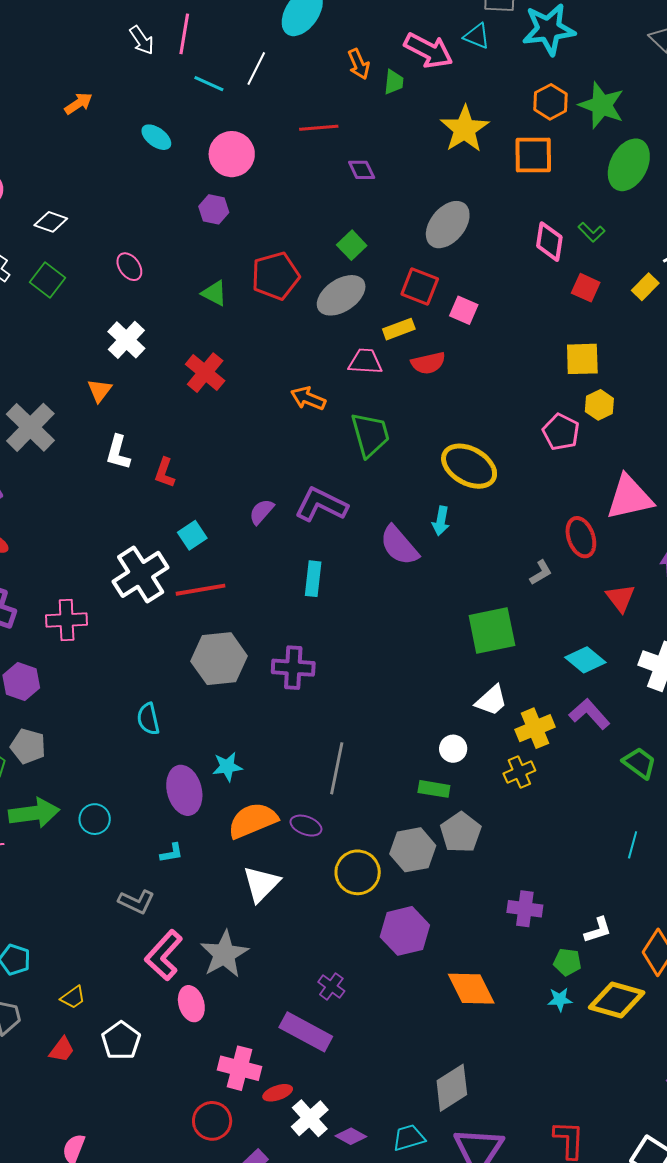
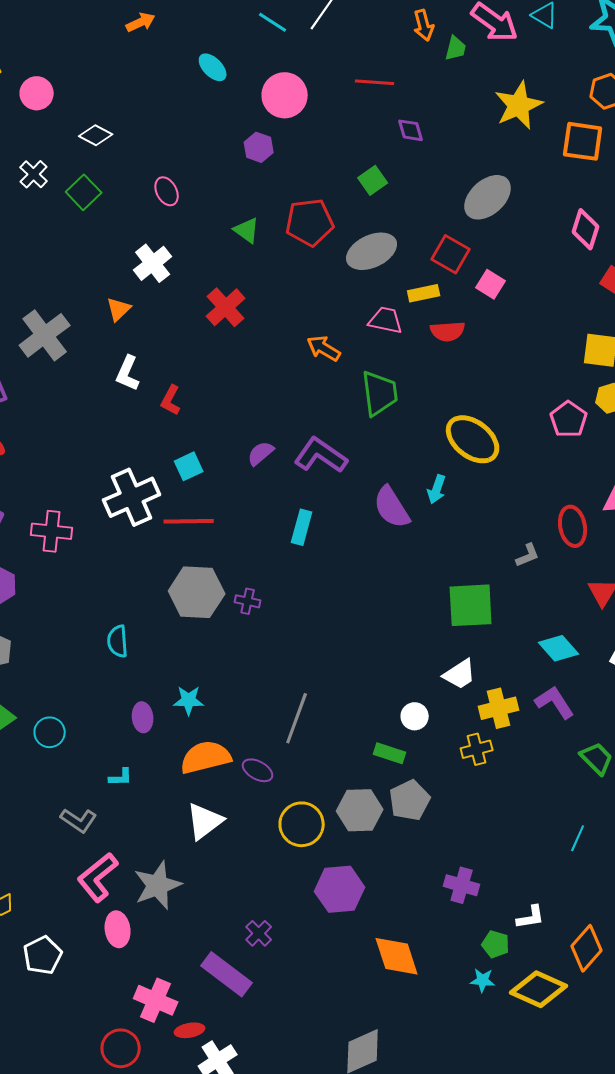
green square: (352, 245) -> (373, 180), moved
purple cross: (293, 668) -> (248, 601), moved, size x0.6
purple ellipse: (184, 790) -> (143, 717), size x0.6

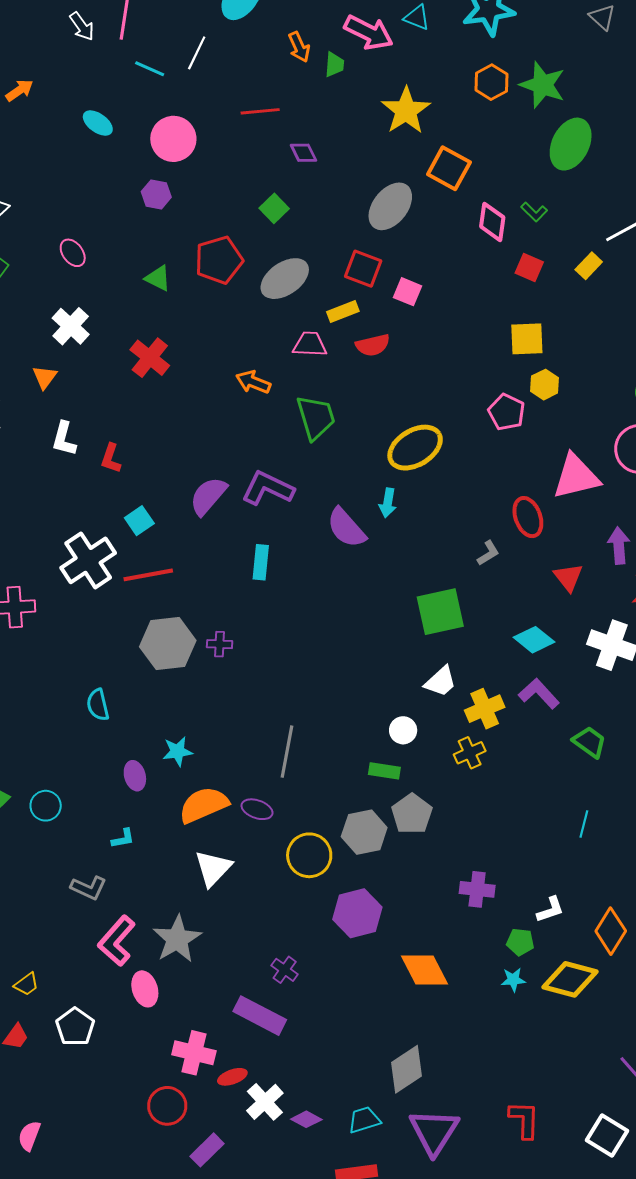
orange square: (583, 141) -> (449, 168), moved, turned 30
yellow ellipse: (473, 439) -> (415, 448), turned -60
purple semicircle: (261, 453) -> (208, 496), size x1.5

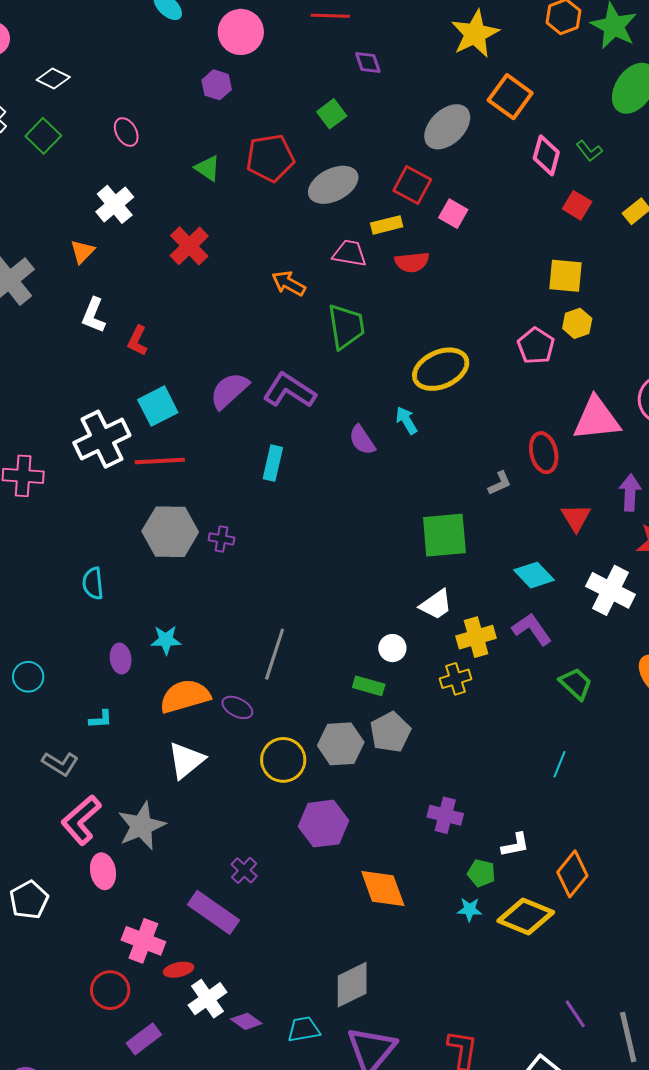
cyan arrow: (388, 503) -> (406, 420), turned 132
cyan square: (139, 521) -> (158, 406), size x1.4
purple semicircle: (346, 528) -> (362, 440), size x0.7

